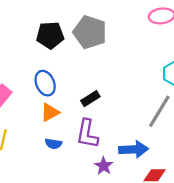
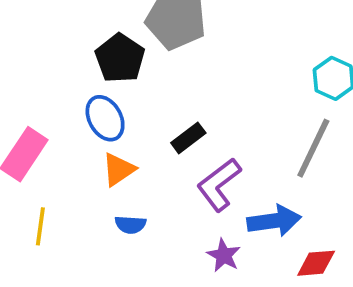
black pentagon: (50, 35) -> (120, 58), moved, turned -30
purple L-shape: (87, 134) -> (219, 185), moved, turned 48

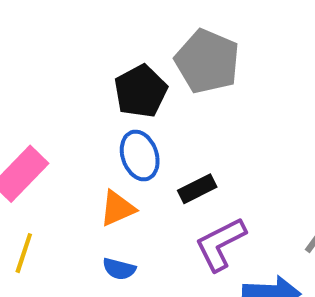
blue ellipse: (105, 118) -> (140, 156), moved

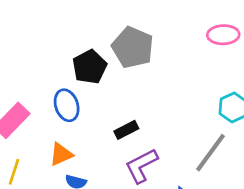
blue ellipse: (140, 156) -> (67, 105), moved
orange triangle: (117, 208) -> (61, 154), moved

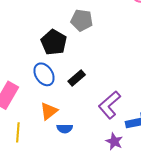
gray pentagon: (133, 47) -> (82, 20), size x0.7
black rectangle: (126, 130) -> (77, 78), moved

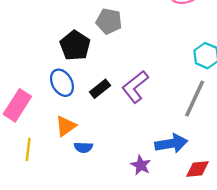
purple L-shape: (109, 105) -> (135, 87), moved

